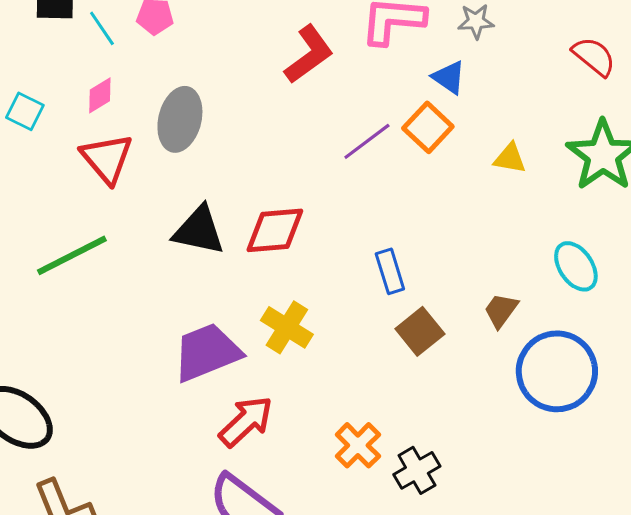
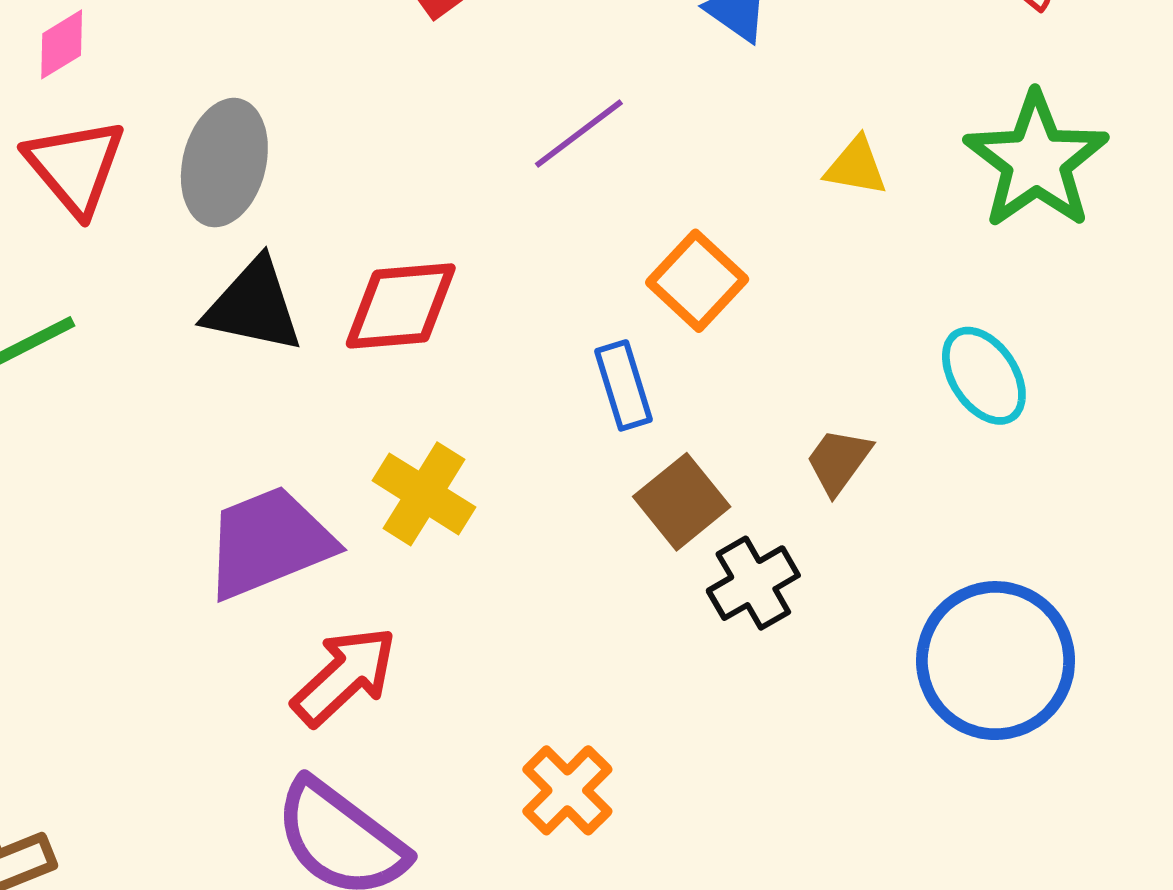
gray ellipse: (180, 119) -> (224, 163), moved
orange square: (428, 127) -> (697, 281), moved
blue circle: (557, 371) -> (996, 661), moved
orange cross: (358, 445) -> (567, 790), moved
black cross: (417, 470) -> (753, 583), moved

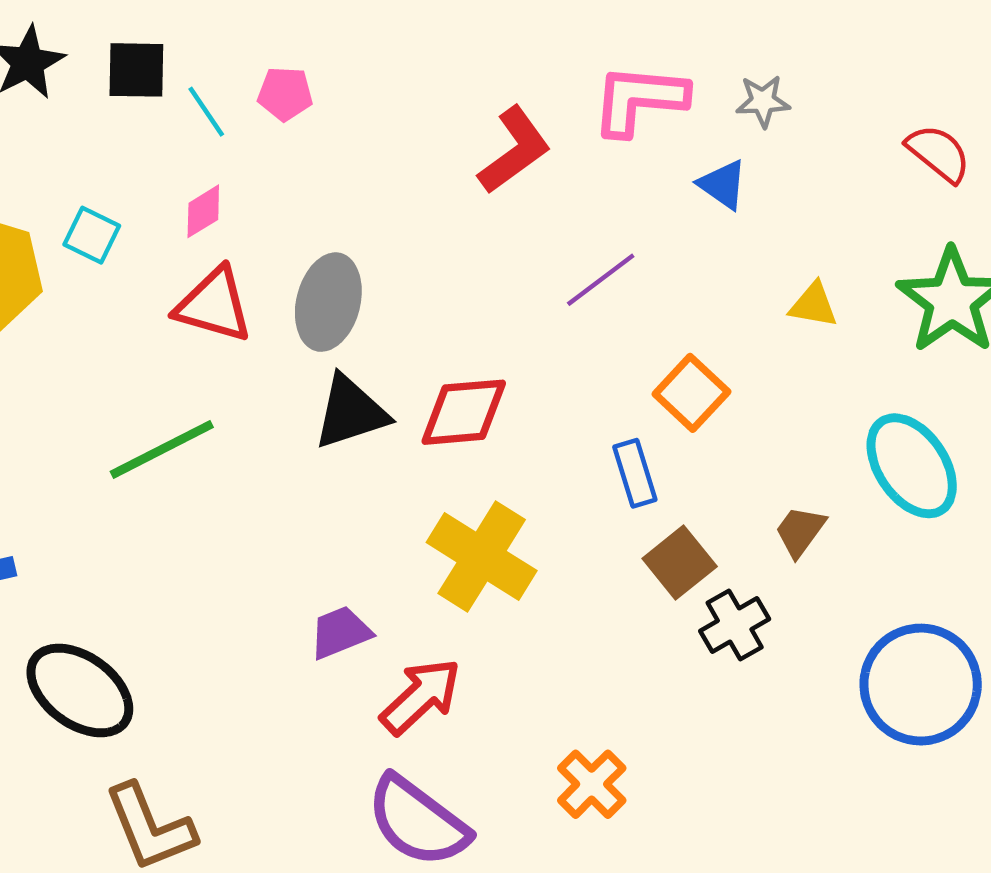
red triangle: (75, 166) -> (214, 305), turned -34
black triangle: (253, 306) -> (351, 412), turned -30
cyan ellipse: (984, 376) -> (912, 466), size x1.4
yellow cross: (424, 494) -> (482, 557), size x1.4
purple trapezoid: (269, 542) -> (340, 632), moved, size x0.6

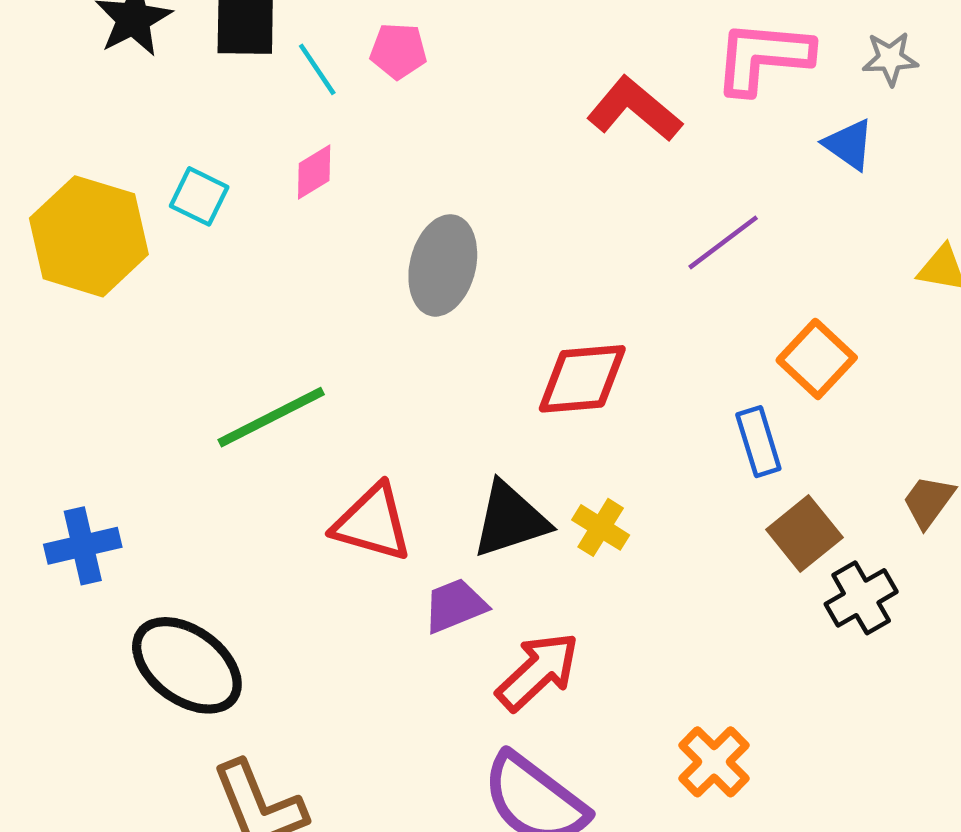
red L-shape: (514, 150) -> (634, 109), turned -104
red triangle: (214, 305) -> (372, 523), moved
black triangle: (351, 412) -> (510, 520), moved
yellow cross: (482, 557) -> (601, 527), size x0.5

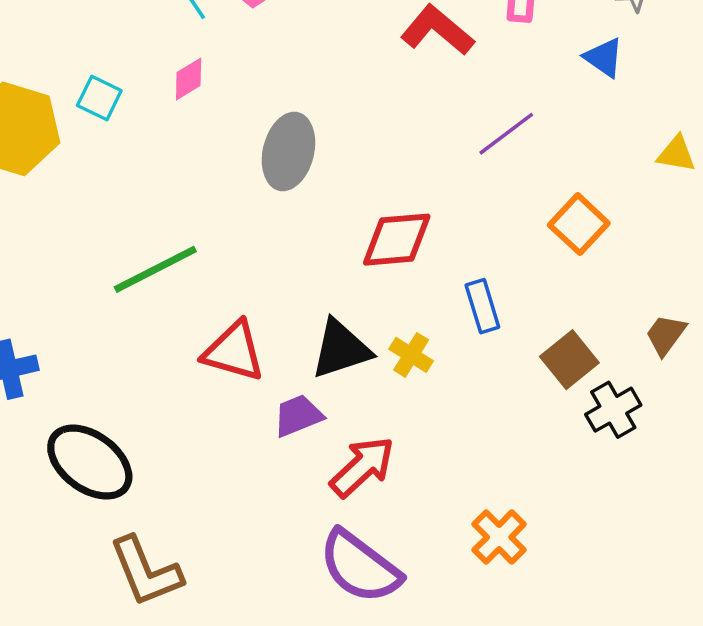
blue rectangle: (758, 442) -> (482, 306), moved

